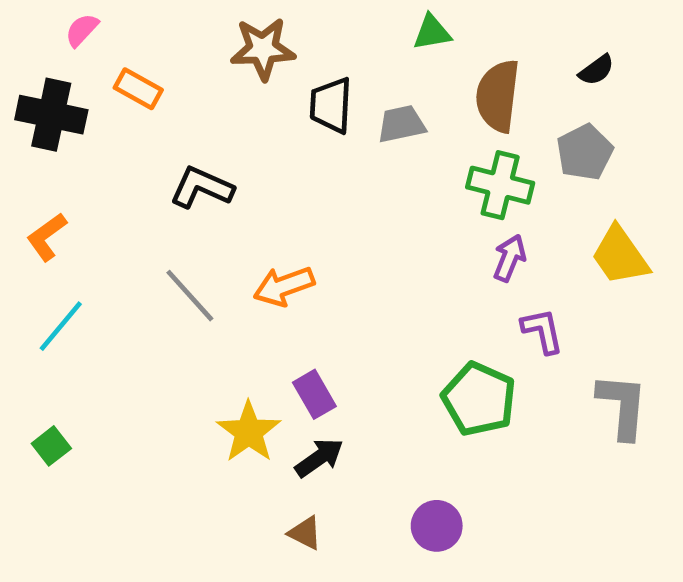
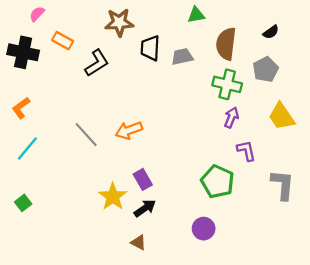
black L-shape: (202, 187) -> (97, 63), moved, turned 124
purple circle: (437, 526) -> (204, 229), moved

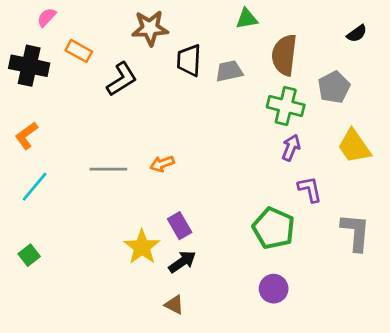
black semicircle: (271, 32) -> (357, 33), moved
orange arrow: (129, 130) -> (162, 164), size x0.7
gray line: (86, 135) -> (108, 169), turned -48
purple circle: (204, 229) -> (274, 289), moved

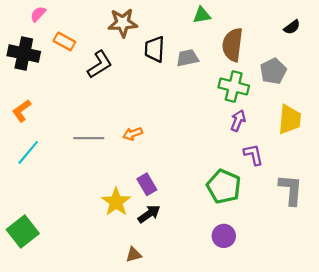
yellow trapezoid: (354, 146) -> (290, 119), turned -140
green square: (29, 255) -> (23, 232), moved, size x1.8
brown triangle: (174, 305) -> (134, 255), moved, turned -42

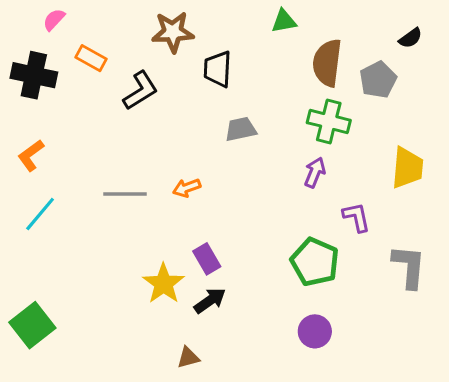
gray trapezoid: (188, 58) -> (241, 129), moved
gray pentagon: (273, 71) -> (378, 80), moved
purple arrow: (238, 121) -> (315, 172), moved

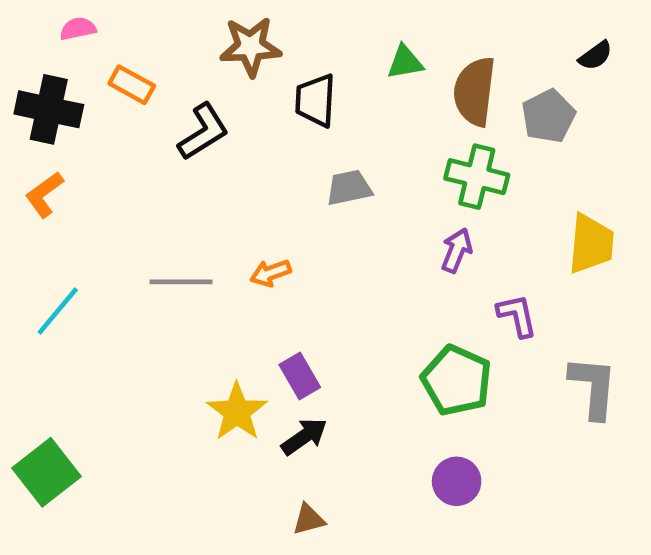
pink semicircle: (54, 20) -> (78, 29), turned 35
green triangle: (284, 21) -> (405, 62), moved
orange L-shape: (31, 155) -> (44, 194), moved
brown triangle: (188, 358) -> (309, 519), moved

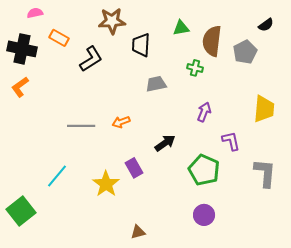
green cross: (477, 177) -> (195, 68), moved, size x0.6
cyan line: (58, 311) -> (57, 176), moved
black arrow: (304, 436) -> (165, 143), moved

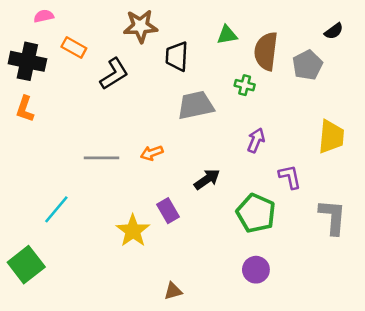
gray trapezoid: (156, 84) -> (196, 105), size x1.4
orange L-shape: (20, 87) -> (25, 109), turned -35
cyan line: (57, 176) -> (56, 209), moved

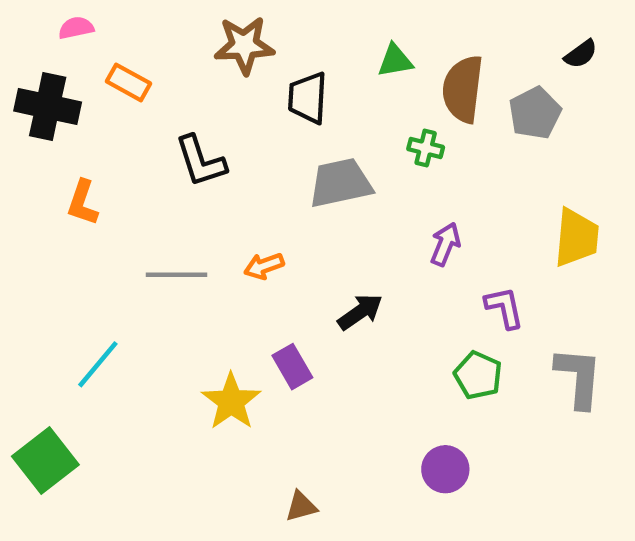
black L-shape: (114, 74) -> (201, 161), moved, turned 104
orange L-shape: (25, 109) -> (83, 203), moved
green pentagon: (256, 213) -> (478, 375), moved, size x0.7

